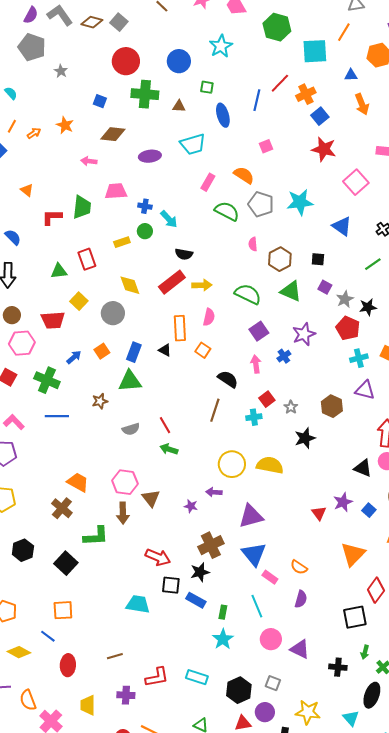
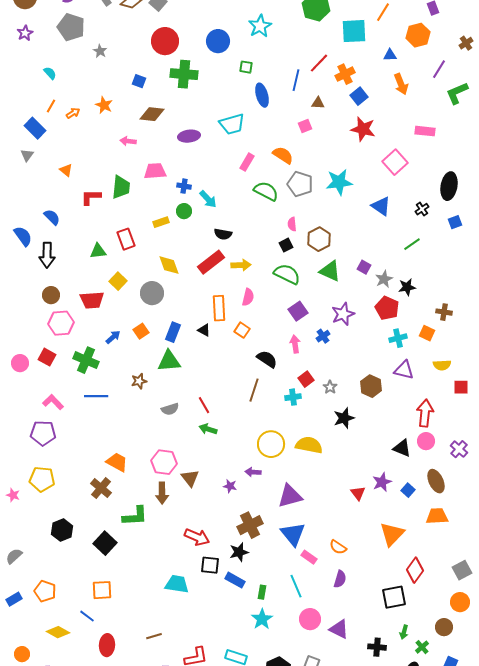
brown triangle: (179, 106) -> (318, 103), moved
black square: (318, 259) -> (286, 245), moved, turned -32

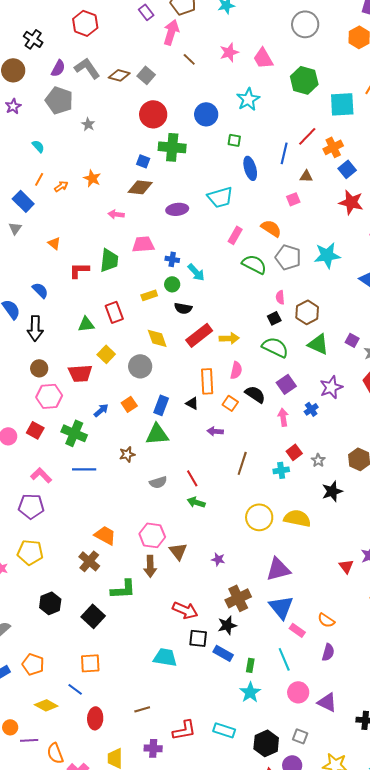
blue square: (139, 81) -> (143, 161), moved
black semicircle: (223, 234) -> (183, 308), moved
black semicircle: (267, 359) -> (255, 394), moved
purple arrow: (253, 472) -> (215, 431), moved

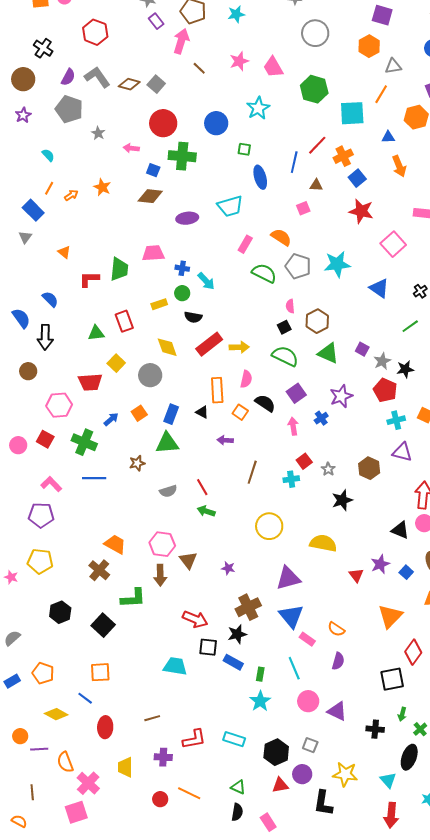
pink arrow: (116, 214) -> (131, 148), moved
brown circle: (39, 368) -> (28, 371), moved
yellow semicircle: (297, 518) -> (323, 543), moved

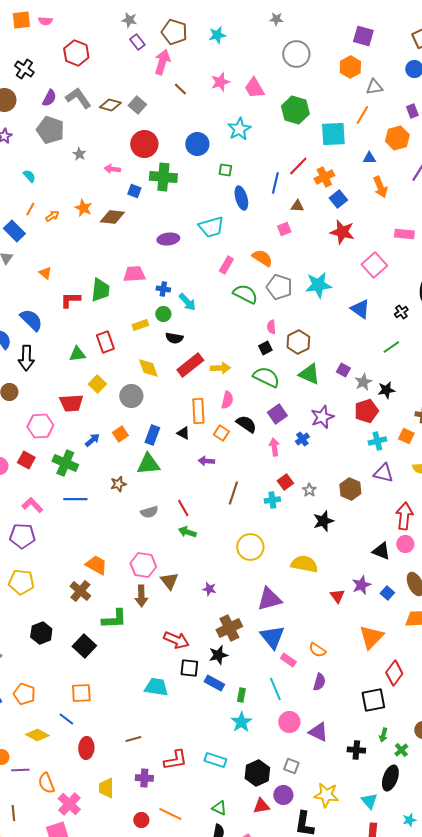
brown diamond: (150, 196) -> (112, 217), moved
blue semicircle: (50, 299) -> (31, 320), size x1.4
red pentagon: (385, 390) -> (366, 411), turned 30

